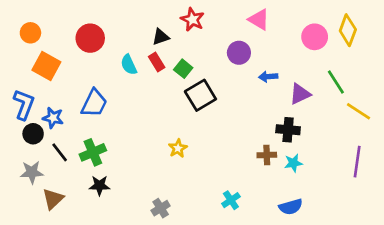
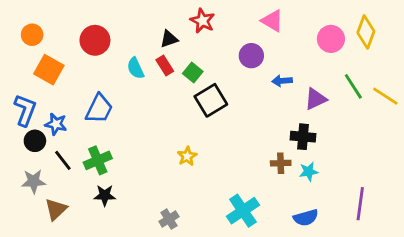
yellow line: (358, 111) -> (385, 96), moved
purple line: (357, 162) -> (360, 204), moved
cyan cross: (231, 200) -> (243, 211), size x1.6

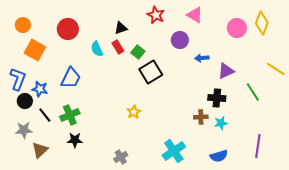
red star: (202, 21) -> (156, 15), moved
green line: (353, 86) -> (253, 92), moved

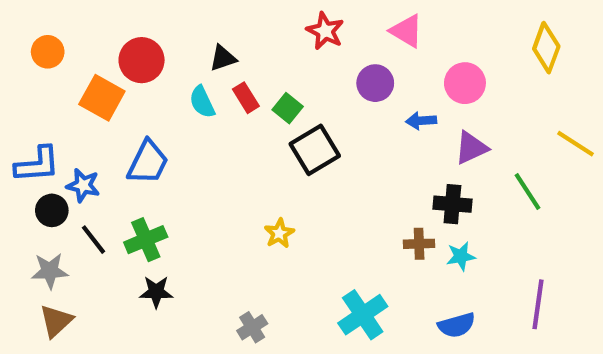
black triangle: (121, 28) -> (223, 58), moved
pink circle: (237, 28) -> (465, 83), moved
orange square: (35, 50) -> (102, 98), moved
blue L-shape: (18, 79) -> (37, 164), turned 65
brown triangle: (40, 150) -> (56, 321), moved

